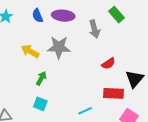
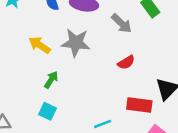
gray arrow: (94, 29) -> (122, 23), turned -36
red semicircle: (109, 63) -> (126, 62), moved

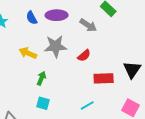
red semicircle: (126, 62) -> (84, 56), moved
red rectangle: (139, 105) -> (104, 78), moved

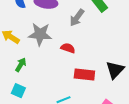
gray arrow: (88, 25) -> (77, 18), turned 84
red semicircle: (84, 56) -> (68, 48), turned -128

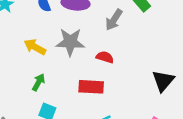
green arrow: (21, 65) -> (39, 82), moved
red rectangle: (84, 74) -> (91, 87), moved

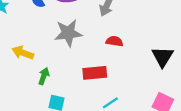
yellow arrow: (35, 47) -> (23, 53), moved
red semicircle: (105, 57) -> (114, 41), moved

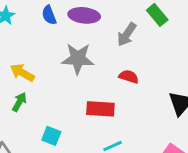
green arrow: (44, 76) -> (19, 102), moved

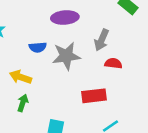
blue semicircle: (49, 15) -> (38, 47), moved, turned -63
gray arrow: (127, 34) -> (102, 40), moved

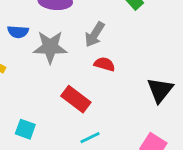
red rectangle: (94, 96) -> (76, 99), turned 35

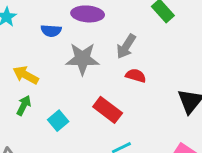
blue semicircle: (18, 32) -> (51, 31), moved
cyan square: (25, 129) -> (58, 121), moved, turned 30

